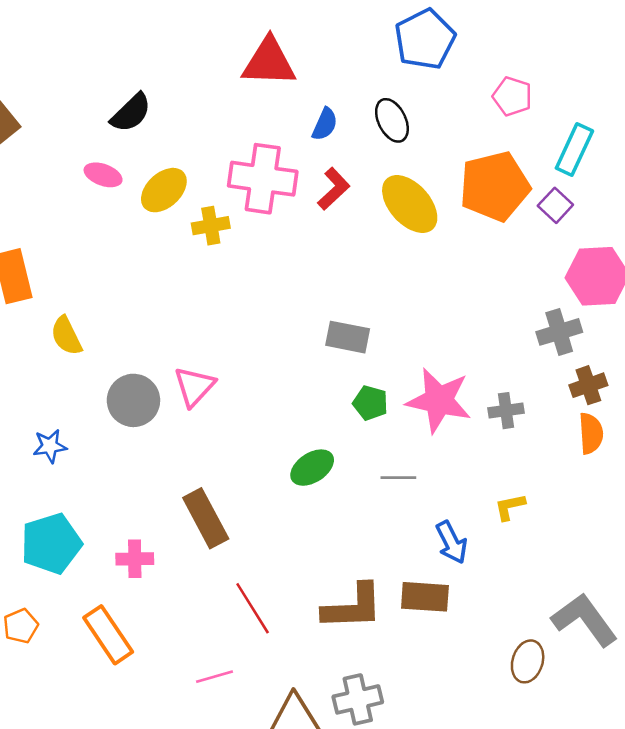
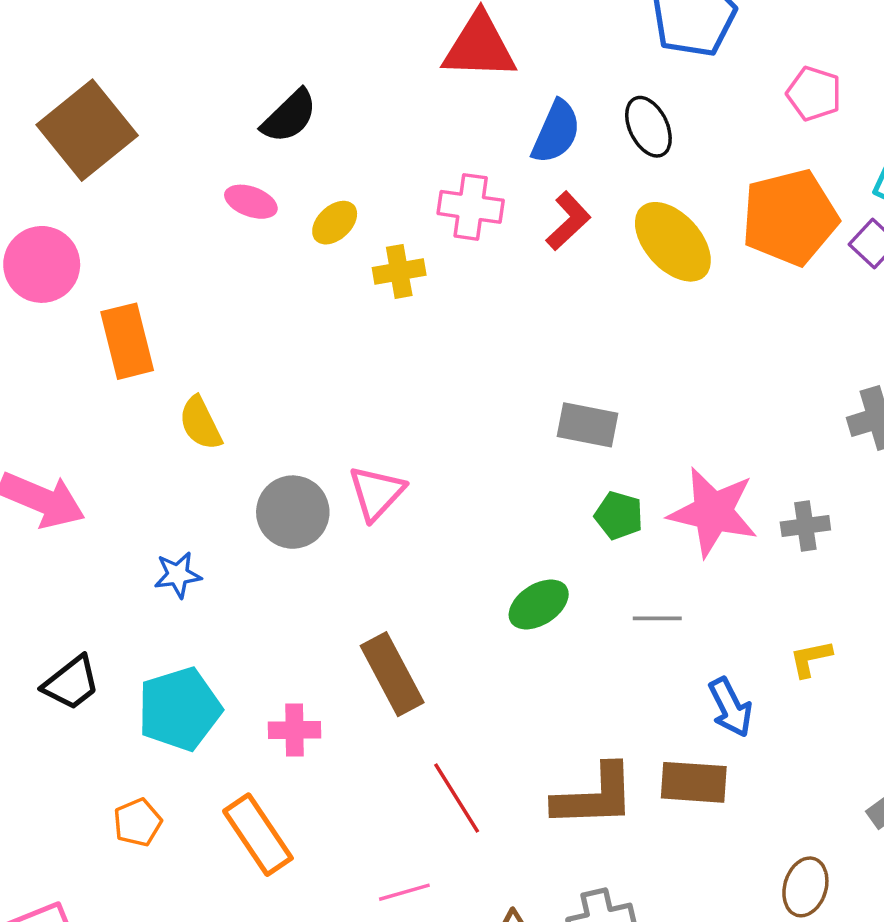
blue semicircle: (325, 124) -> (556, 132), size x1.4
pink cross: (263, 179) -> (471, 207), size x0.7
yellow ellipse: (164, 190) -> (335, 223), size x0.7
brown ellipse: (528, 661) -> (805, 887), moved

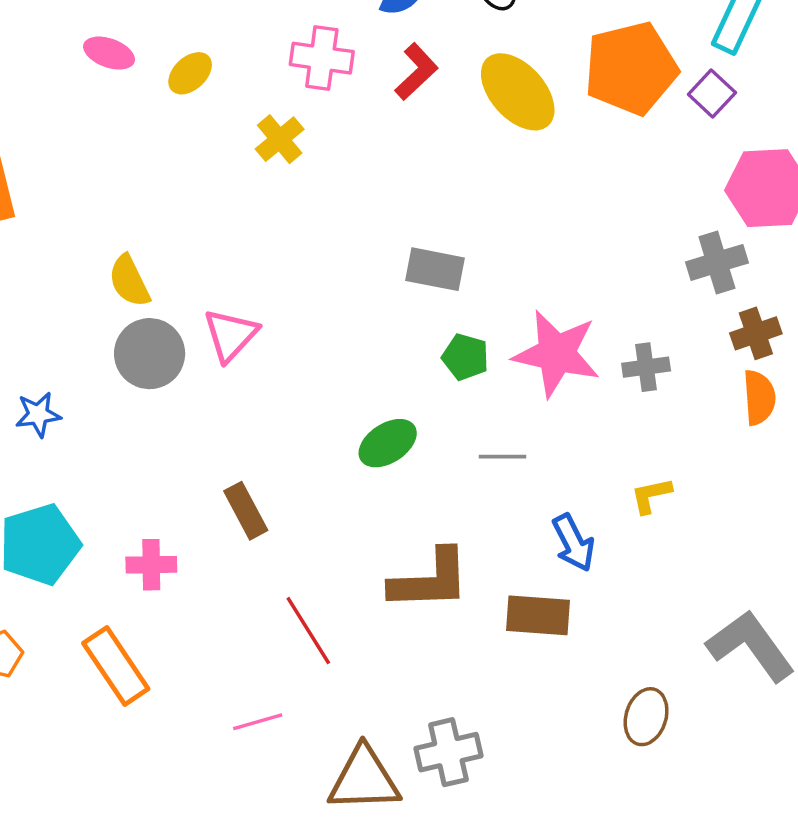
yellow cross: (399, 271) -> (280, 139), moved, turned -30
yellow semicircle: (200, 423) -> (129, 281), moved
brown rectangle: (392, 674) -> (246, 511), size x0.7
brown L-shape: (594, 796) -> (430, 580), moved

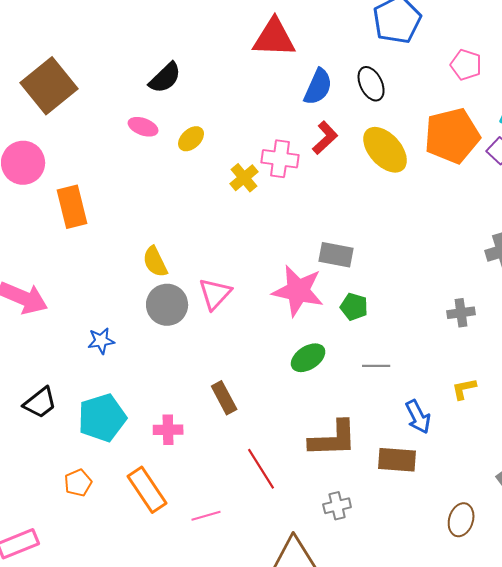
pink cross: (322, 58) -> (280, 159), moved
pink star: (557, 354) -> (298, 291), moved
pink line: (258, 722) -> (206, 516), moved
gray cross: (448, 752) -> (337, 506), moved, size x0.7

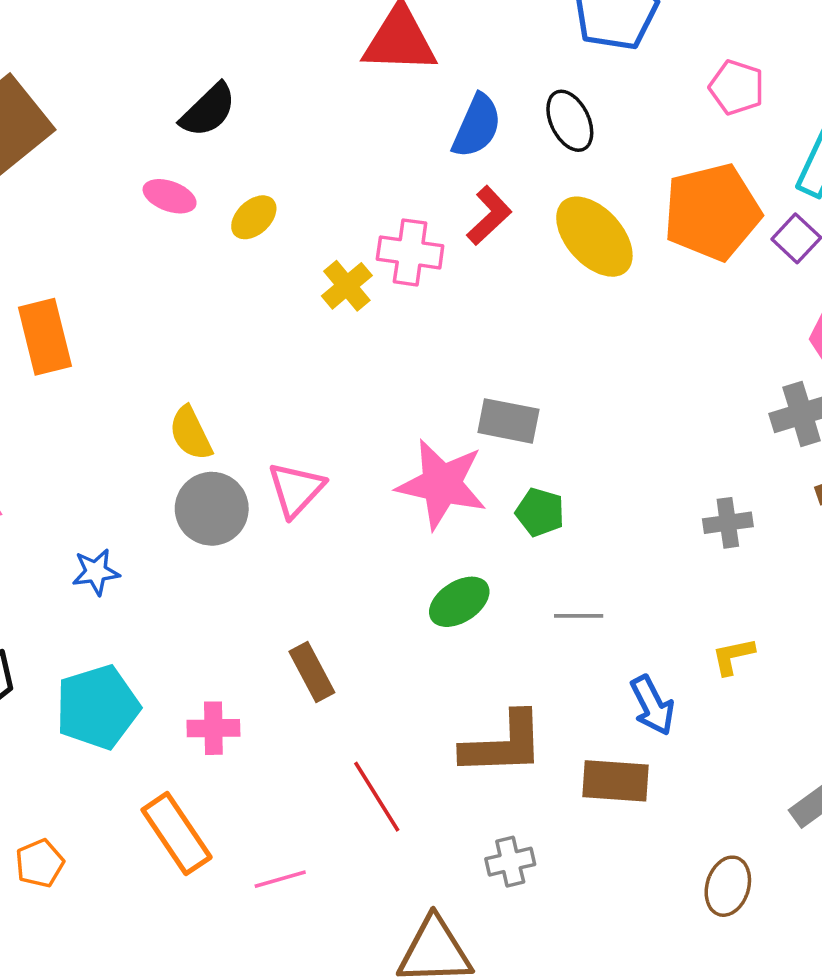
orange pentagon: (78, 483) -> (40, 863), moved

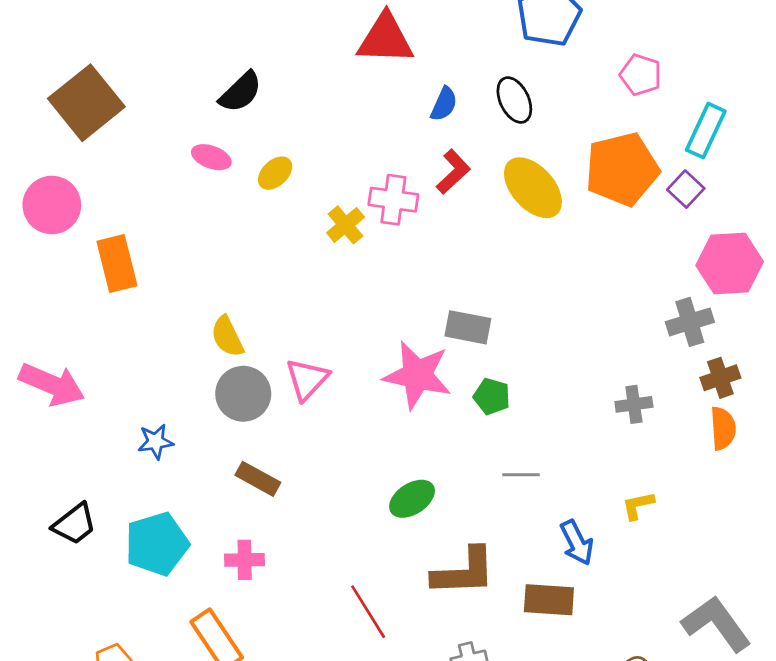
blue semicircle: (477, 126) -> (444, 104), size x0.7
green ellipse: (459, 602) -> (412, 499), moved
brown rectangle: (312, 672) -> (258, 479), moved, turned -33

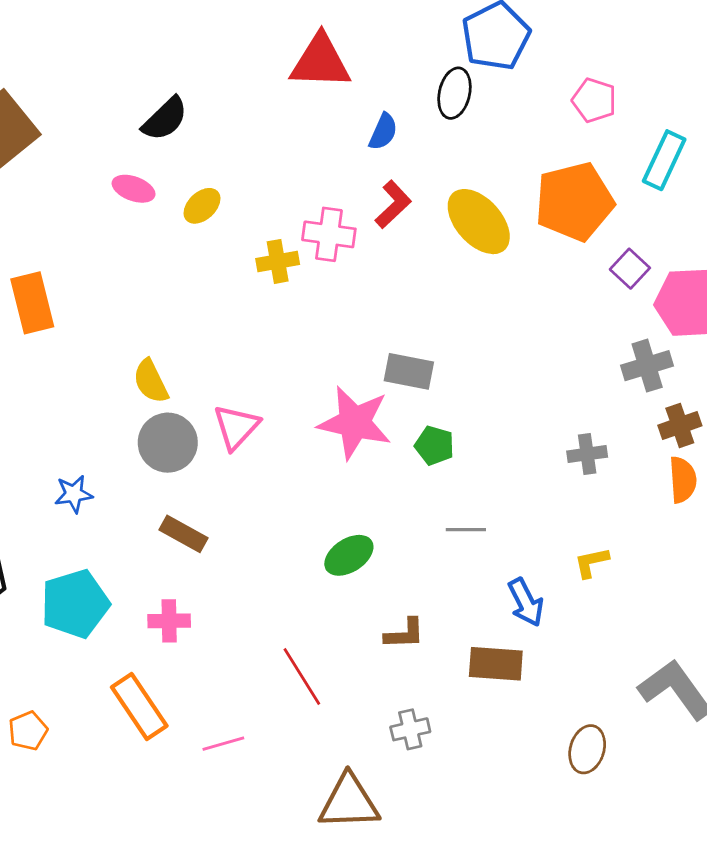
black ellipse: (514, 100) -> (454, 93), moved, turned 39
purple square: (686, 189) -> (630, 269), moved
yellow cross: (346, 225) -> (278, 261), turned 30
brown L-shape: (464, 572) -> (405, 634), size x0.6

